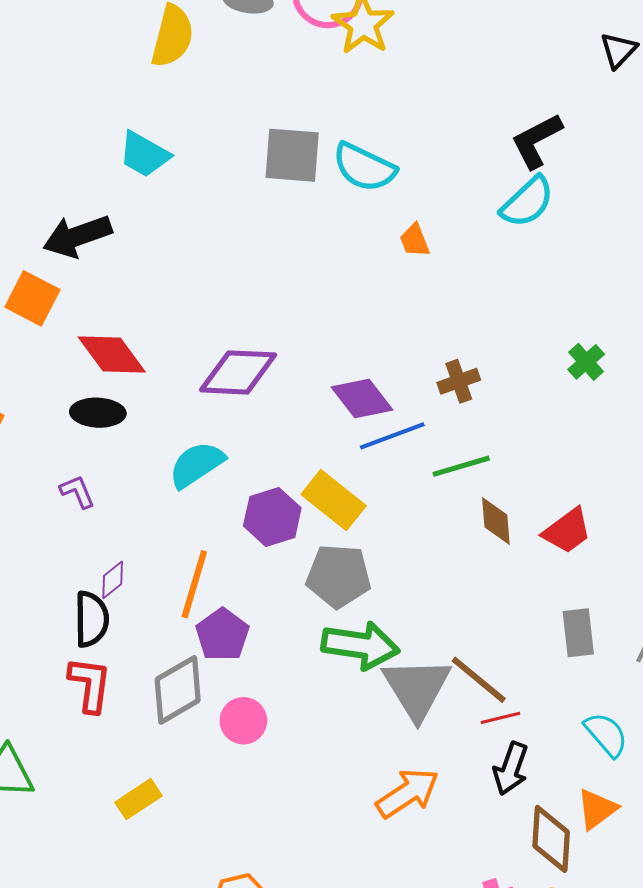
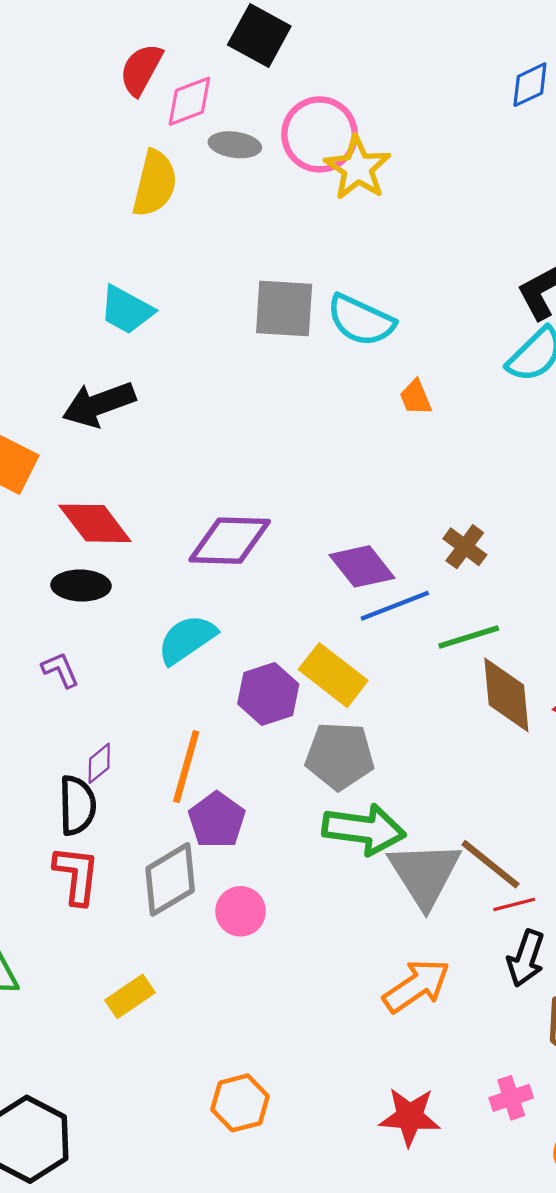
black arrow: (77, 236) -> (99, 404), moved
brown cross: (459, 381) -> (465, 547), turned -33
brown diamond: (496, 521) -> (506, 695), size x1.5

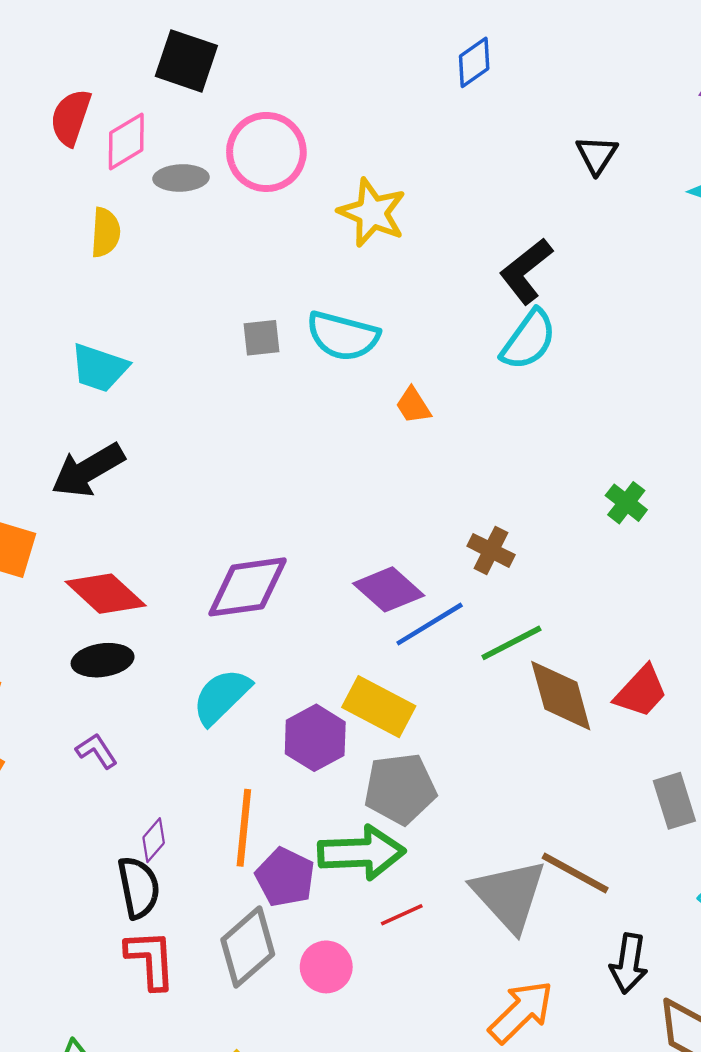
yellow star: (358, 168) -> (372, 213), moved
yellow semicircle: (155, 183) -> (105, 232), size x0.7
gray square: (284, 309) -> (261, 338), size x0.6
green arrow: (364, 829) -> (361, 853), moved
red line: (514, 904) -> (402, 915), moved

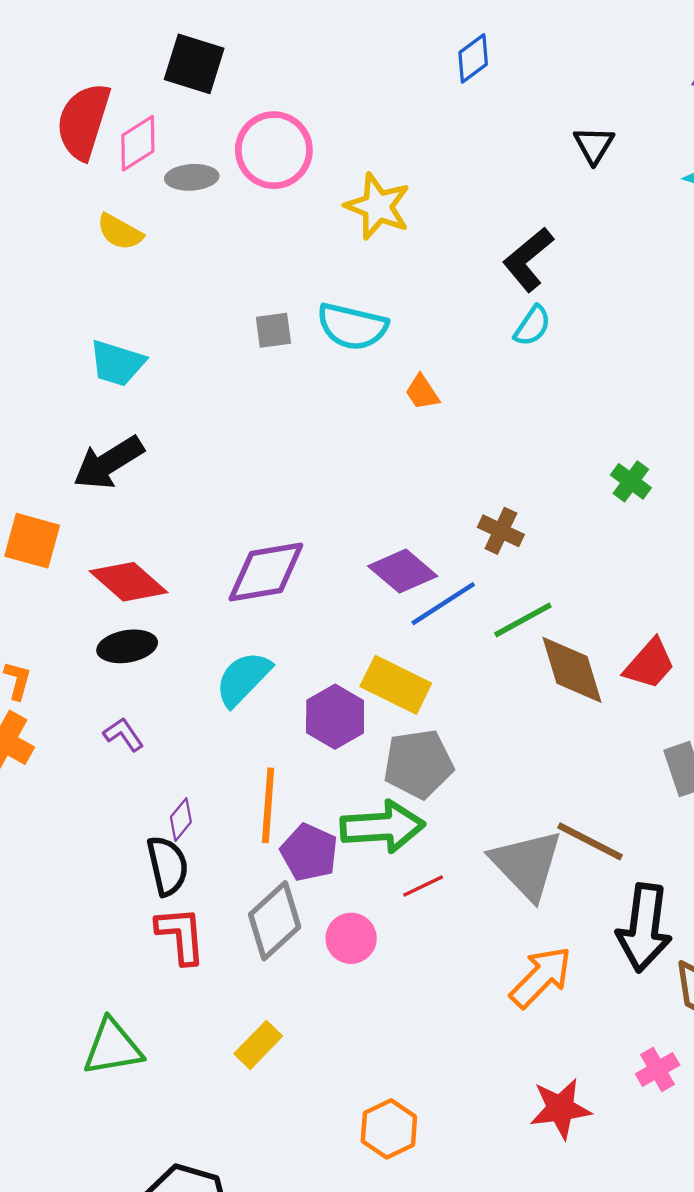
red semicircle: (71, 117) -> (83, 121), size x1.4
yellow semicircle: (105, 232) -> (120, 232), turned 117
cyan semicircle: (529, 340) -> (532, 326), size x0.7
black arrow: (629, 963) -> (644, 928), size x1.5

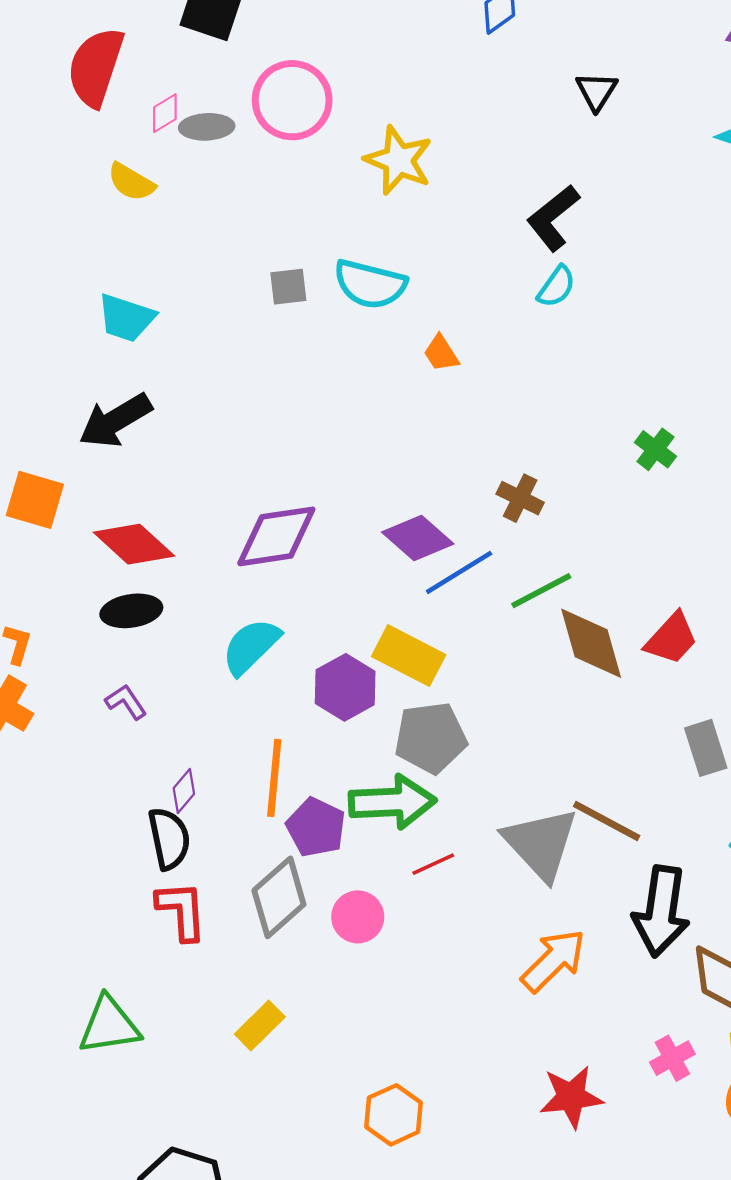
pink diamond: (138, 143) -> (165, 113), moved, size x0.7
black triangle: (594, 145) -> (597, 91), moved

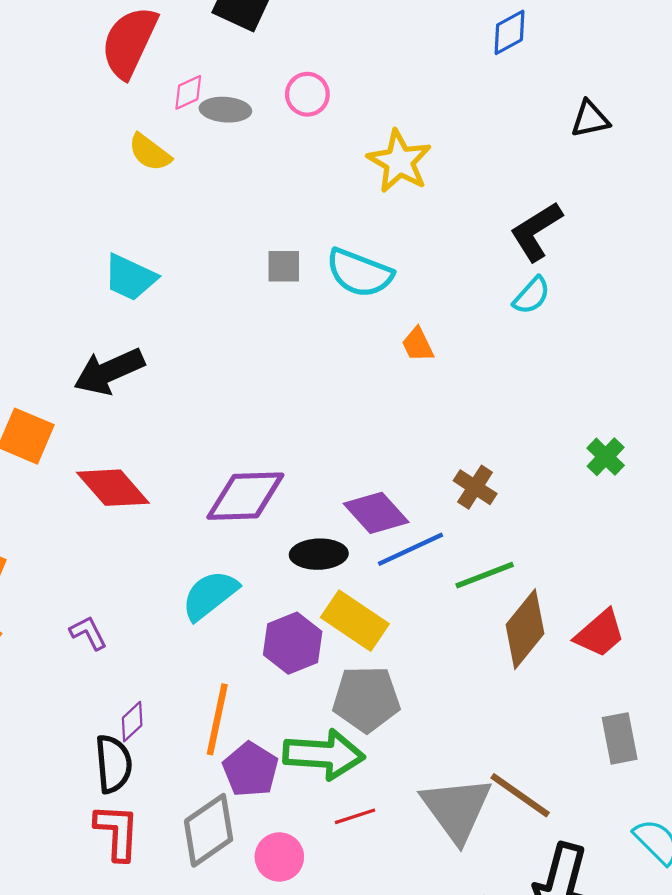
black triangle: (597, 91) -> (590, 119), turned 39
pink circle: (292, 100) -> (307, 94), size x0.6
black ellipse: (131, 611) -> (319, 554), moved
brown diamond: (591, 643) -> (525, 629), turned 48

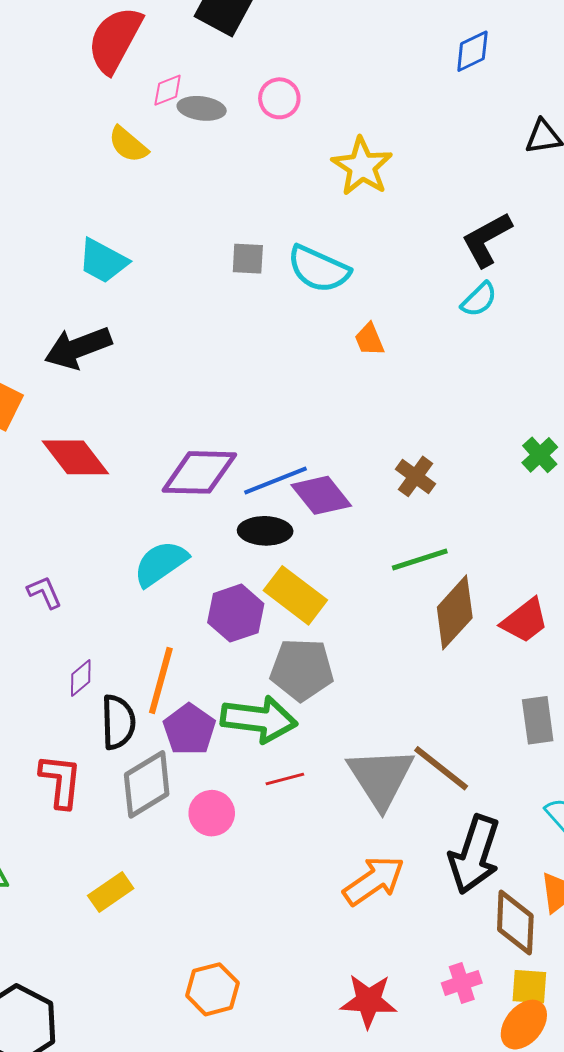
blue line: (411, 549) -> (276, 480), moved
black semicircle: (113, 764) -> (118, 722), moved

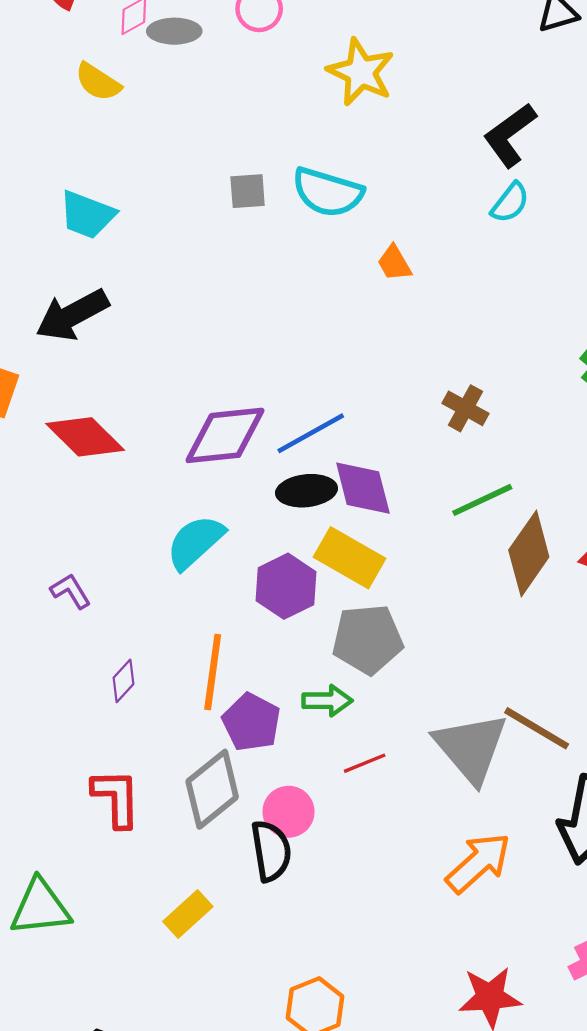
purple diamond: (321, 495) -> (363, 488), moved, turned 32
green arrow: (259, 719) -> (327, 701), size x0.6
black semicircle: (118, 722) -> (271, 851), moved

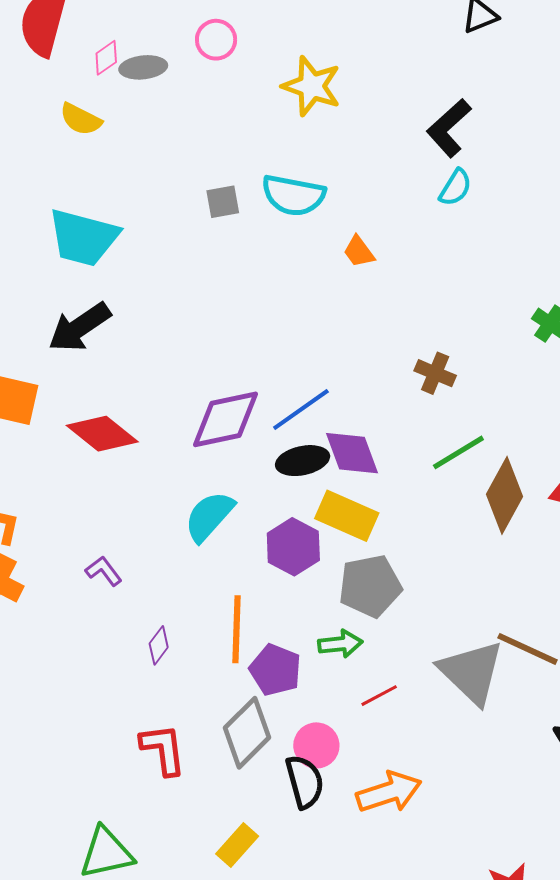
cyan trapezoid: (87, 215) -> (83, 238), size x1.4
orange arrow: (478, 863) -> (389, 792), moved, turned 30

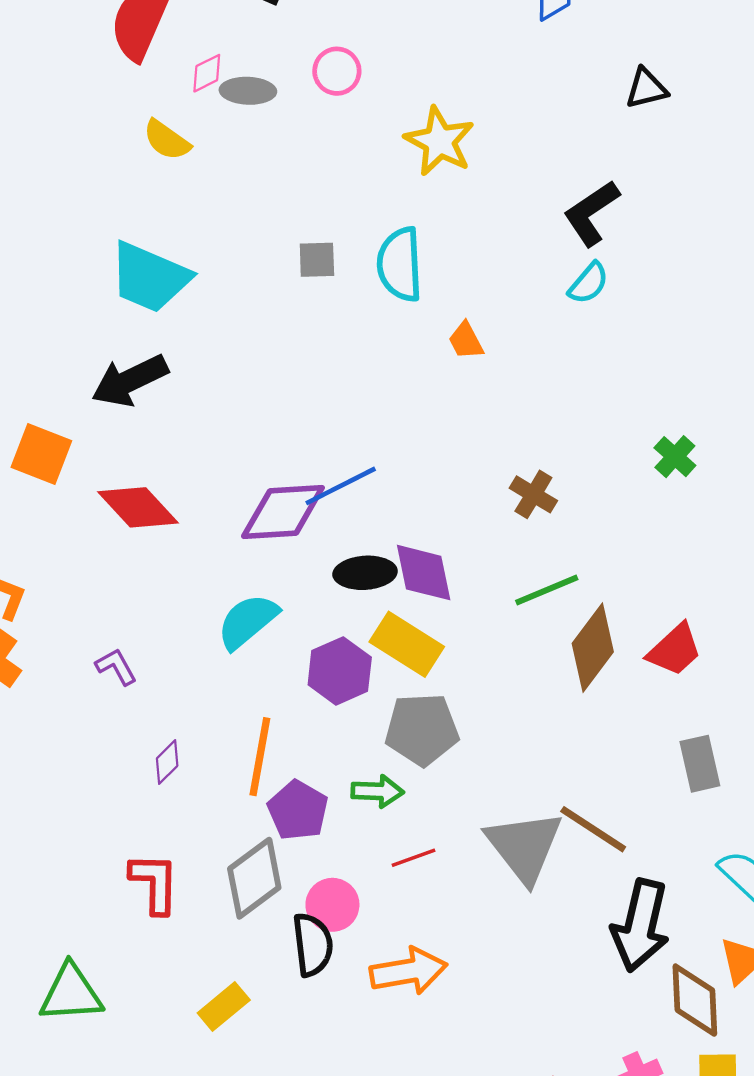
cyan semicircle: (293, 195) -> (400, 264), turned 68
blue line: (301, 410) -> (341, 486), moved

